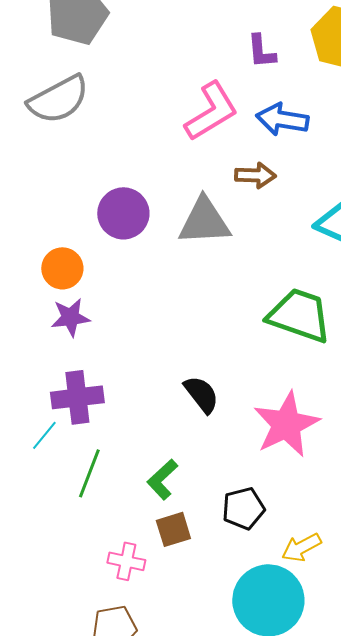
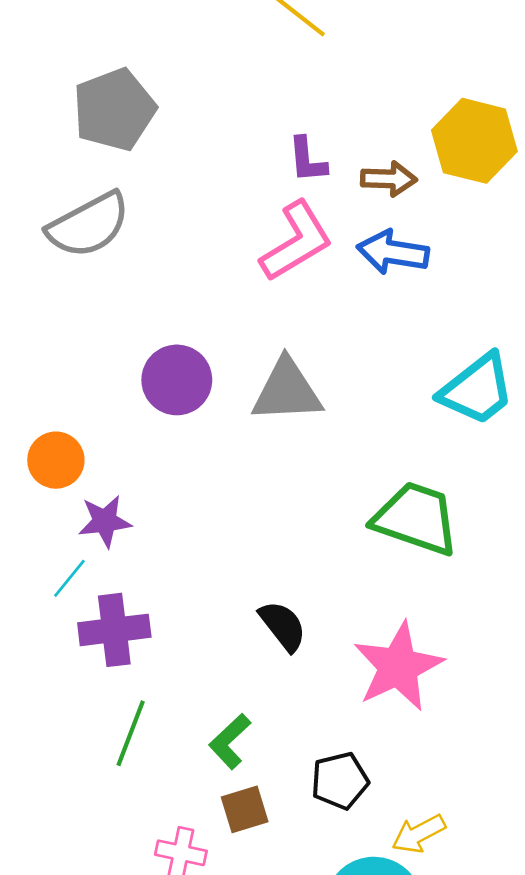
purple L-shape: (261, 51) -> (307, 160), moved
brown arrow: (255, 175) -> (389, 179), moved
orange circle: (62, 268) -> (56, 460), moved
cyan line: (44, 435) -> (69, 578), moved

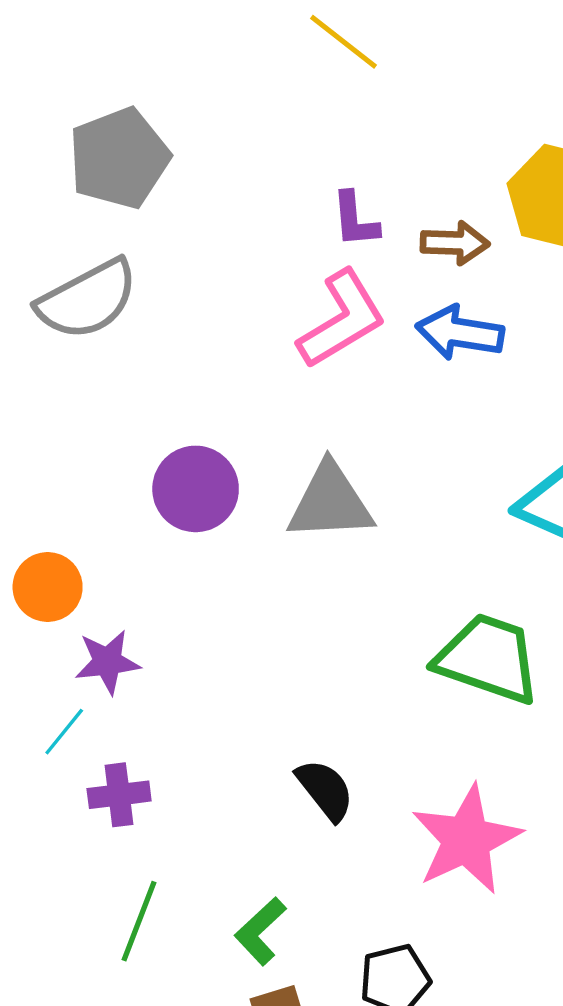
purple cross: (114, 630) -> (119, 795), size x0.7

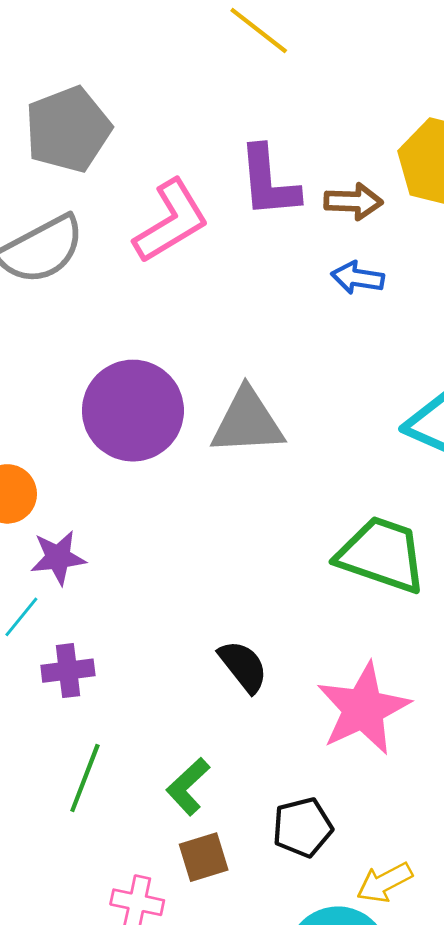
purple L-shape: (355, 220) -> (269, 182), size x1.5
pink L-shape: (342, 319) -> (171, 221), moved
blue arrow: (460, 333) -> (358, 278), size x0.7
purple circle: (196, 489) -> (133, 411), size x1.4

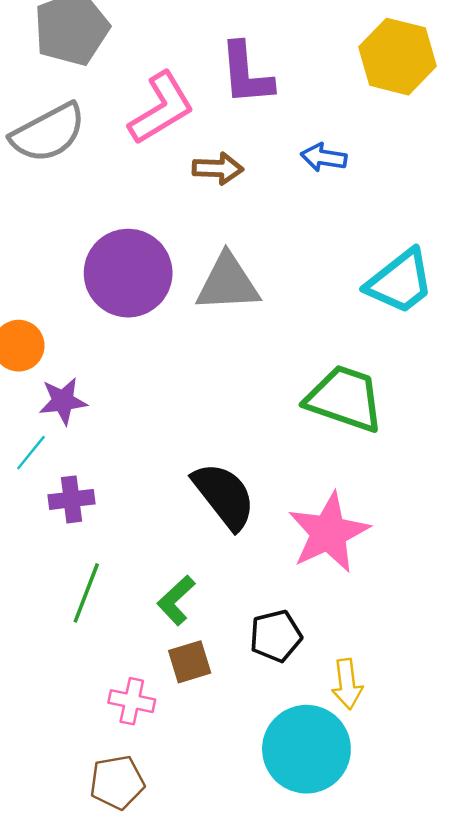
brown arrow: (353, 201) -> (218, 168), moved
black semicircle: (243, 666) -> (224, 496), size x1.5
yellow arrow: (384, 882) -> (347, 684), turned -69

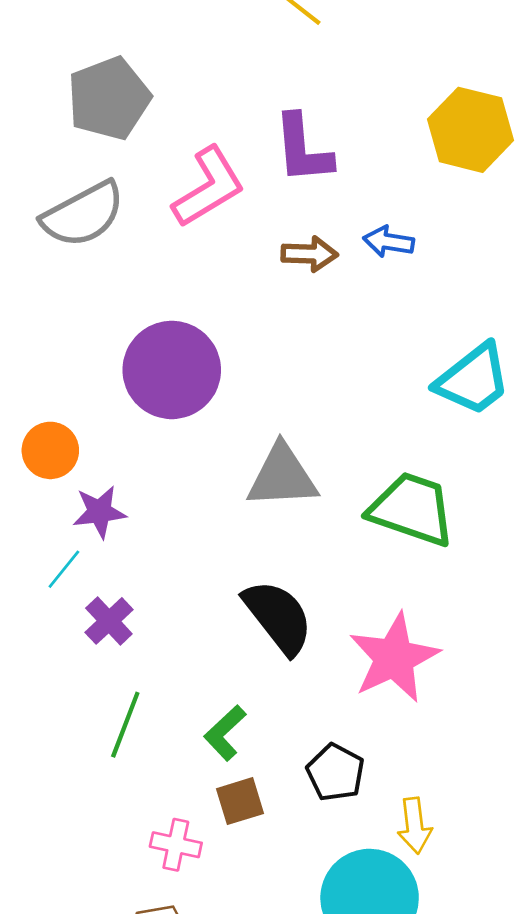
brown arrow: (218, 168) -> (310, 254), moved
gray triangle: (228, 283) -> (282, 476), moved
purple cross: (72, 499) -> (109, 621), turned -36
black pentagon: (276, 636) -> (335, 772), turned -30

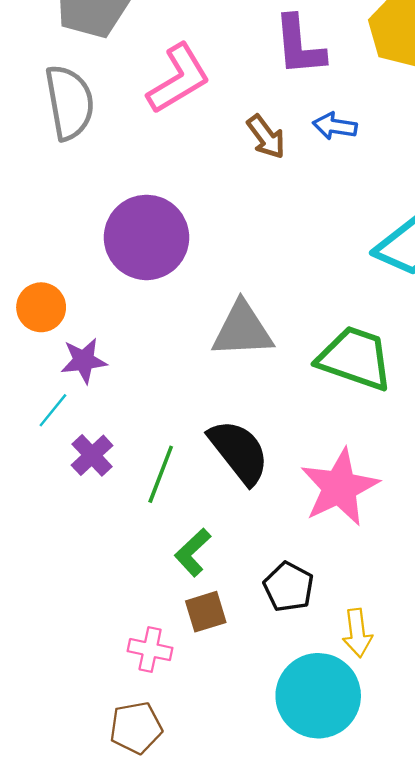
purple L-shape: (303, 149) -> (299, 46), moved
gray semicircle: (83, 214) -> (70, 102), turned -72
brown arrow: (310, 254) -> (266, 137), turned 51
green line: (125, 725) -> (161, 474), moved

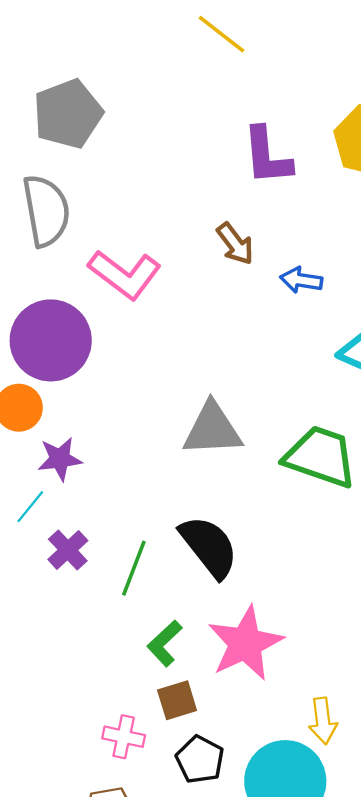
pink L-shape: (178, 79) -> (125, 274), moved, turned 68
blue arrow: (335, 126) -> (301, 280), moved
purple circle: (147, 237) -> (51, 340), moved
pink star: (340, 487) -> (245, 643), moved
black pentagon: (289, 587) -> (200, 760), moved

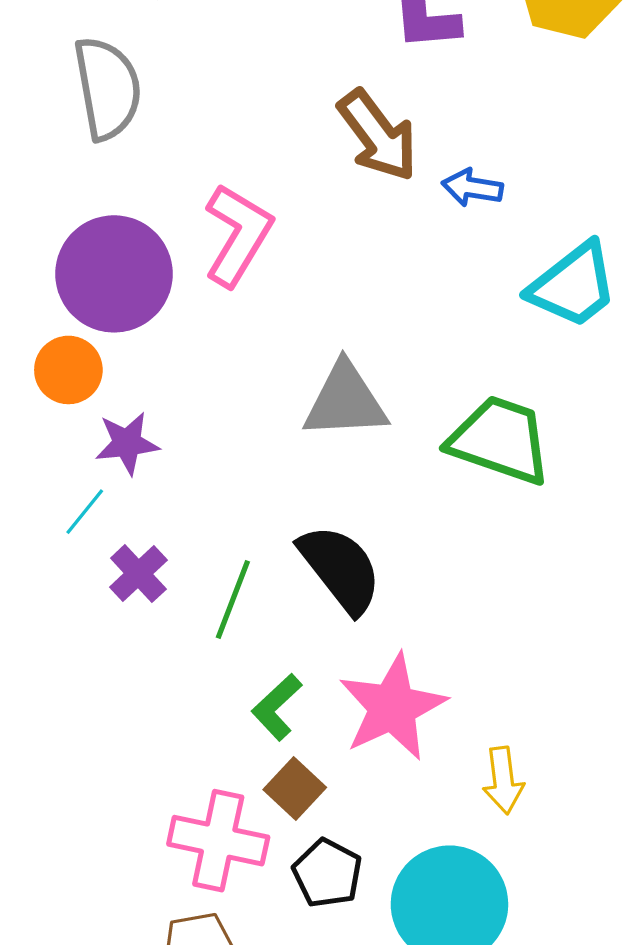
brown arrow: (235, 244) -> (378, 135), size x1.5
pink L-shape: (125, 274) -> (238, 235), moved, turned -96
brown square: (177, 700) -> (295, 789), turned -30
yellow arrow: (323, 721) -> (503, 780), moved
pink cross: (124, 737) -> (218, 841), size x1.6

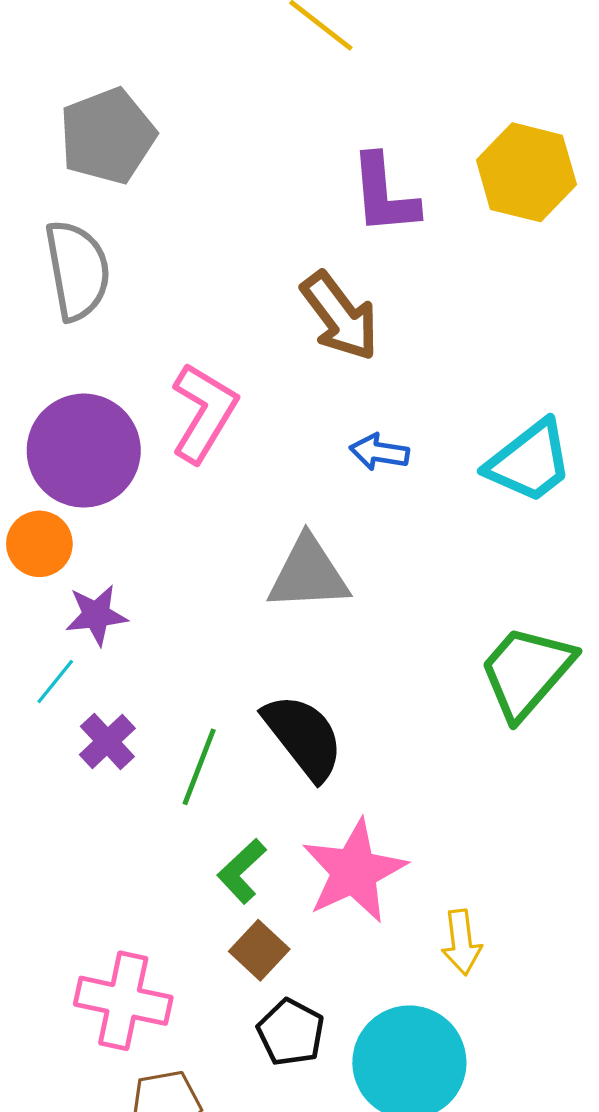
blue arrow: (472, 188) -> (379, 452), moved
green trapezoid: (500, 440) -> (526, 672), moved, turned -68
pink cross: (218, 841) -> (123, 1001), moved

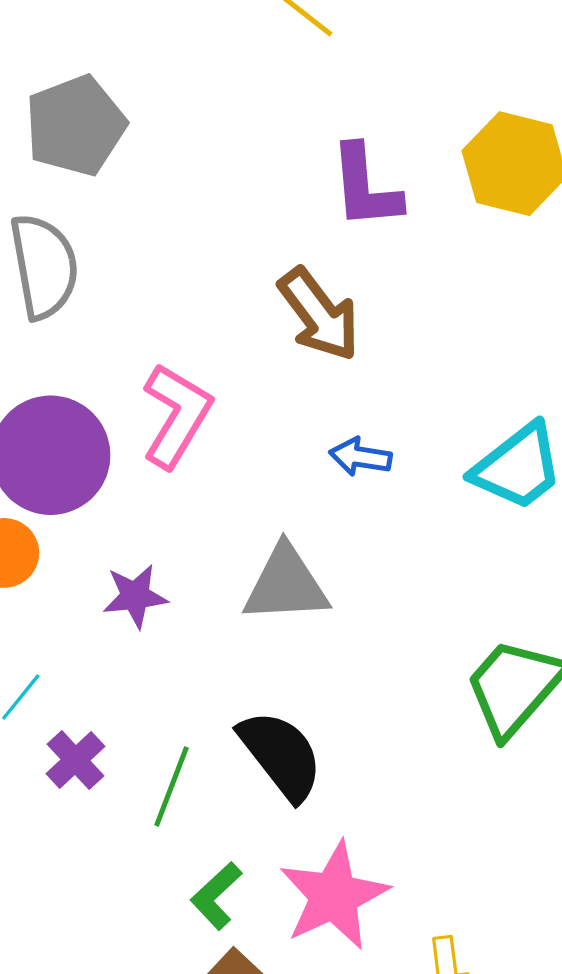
purple star: (96, 615) -> (135, 596), moved

